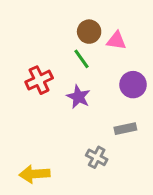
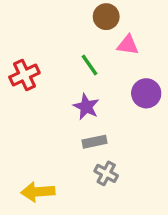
brown circle: (89, 32) -> (106, 17), moved
red cross: (39, 80) -> (24, 75), moved
gray rectangle: (125, 129) -> (95, 142), moved

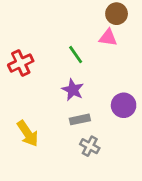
brown circle: (106, 17) -> (117, 14), moved
purple circle: (146, 93) -> (124, 105), moved
yellow arrow: (38, 192) -> (28, 133), moved, turned -120

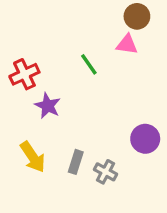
purple star: (73, 90) -> (48, 106), moved
purple circle: (124, 105) -> (145, 139), moved
gray rectangle: (80, 119) -> (76, 162), moved, turned -60

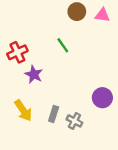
brown circle: (137, 16) -> (77, 12), moved
pink triangle: (127, 44) -> (102, 15), moved

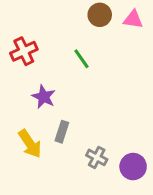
red cross: (17, 52) -> (24, 51), moved
purple circle: (102, 98) -> (133, 167), moved
gray rectangle: (54, 114) -> (62, 132), moved

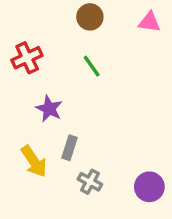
brown circle: (100, 15) -> (90, 17), moved
gray cross: (97, 157) -> (90, 182), moved

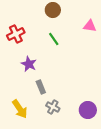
pink triangle: (149, 22) -> (90, 26), moved
gray rectangle: (70, 148) -> (41, 87), turned -40
yellow arrow: (34, 161) -> (20, 109), moved

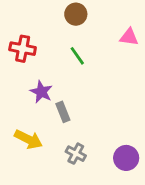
red cross: (16, 34) -> (23, 49), turned 36
gray rectangle: (41, 87) -> (63, 112), moved
yellow arrow: (20, 109) -> (28, 139), moved, turned -30

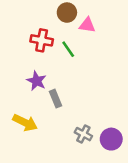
pink triangle: (129, 37) -> (87, 25), moved
red cross: (23, 49) -> (42, 40), moved
gray cross: (76, 154) -> (83, 134), moved

